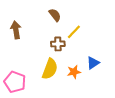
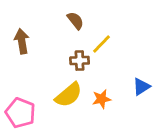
blue triangle: (93, 63) -> (141, 87), moved
yellow semicircle: (50, 69) -> (69, 95), turned 30

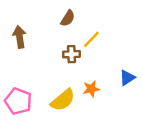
brown semicircle: (75, 21) -> (68, 18), turned 70
yellow semicircle: (69, 95) -> (63, 100), moved

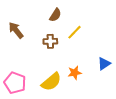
brown arrow: (19, 37) -> (16, 30), turned -30
brown cross: (71, 54) -> (50, 41), moved

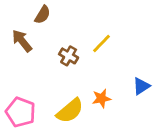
brown semicircle: (55, 15) -> (43, 15), moved
brown cross: (50, 41) -> (69, 56), turned 32

